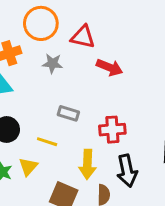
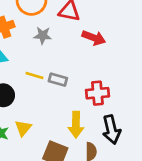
yellow line: (47, 142) -> (35, 75), moved

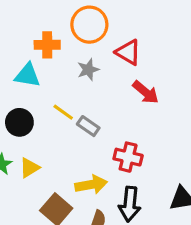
gray star: (43, 35) -> (88, 70), turned 30
yellow arrow: (76, 125) -> (91, 185), turned -120

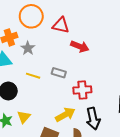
gray star: (88, 70) -> (28, 48), moved
gray rectangle: (88, 126) -> (59, 73), moved

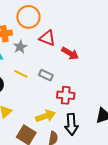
red triangle: (61, 25) -> (47, 38), moved

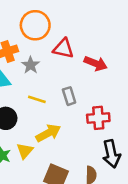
gray rectangle: (46, 75) -> (69, 96), turned 56
yellow arrow: (45, 116) -> (48, 133), moved

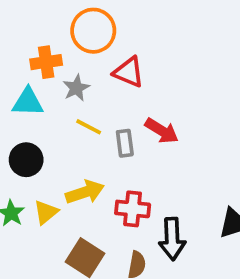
red arrow: (96, 63) -> (162, 131), moved
yellow line: (37, 99) -> (89, 127), moved
red cross: (98, 118) -> (133, 209), moved

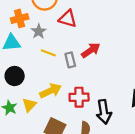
red arrow: (162, 131) -> (91, 50), turned -60

